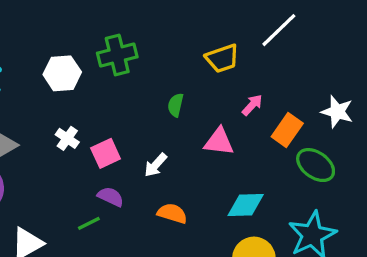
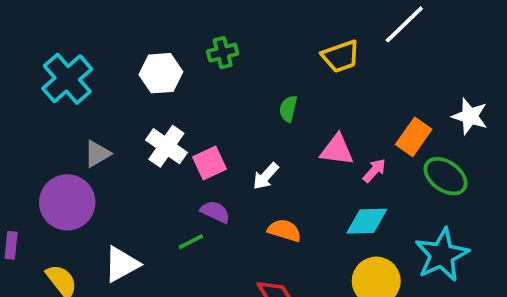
green cross: (117, 55) -> (223, 53), size x0.7
pink arrow: (252, 105) -> (374, 171), moved
white cross: (67, 138) -> (166, 146), size x1.5

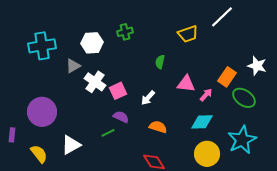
cyan cross: (67, 79) -> (42, 46), turned 32
gray triangle: (97, 154) -> (73, 66), moved

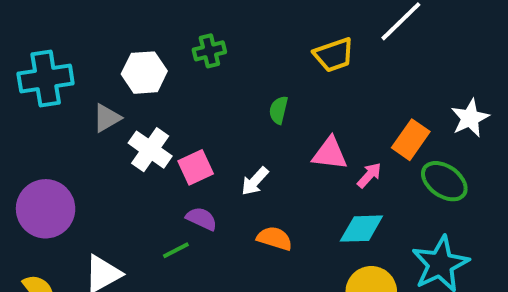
white star: (257, 66) -> (470, 118), turned 30

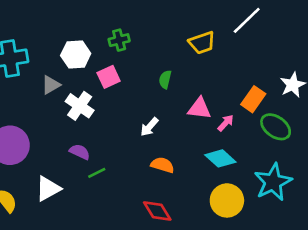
pink square: (196, 167) -> (109, 77), moved
purple semicircle: (202, 219) -> (80, 152), moved
cyan diamond: (361, 229) -> (220, 158), turned 44

